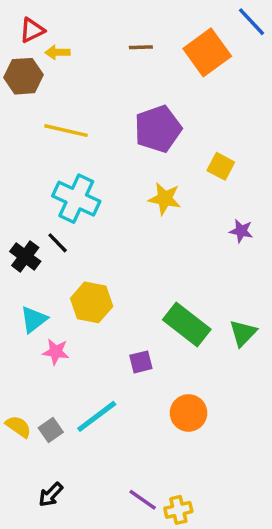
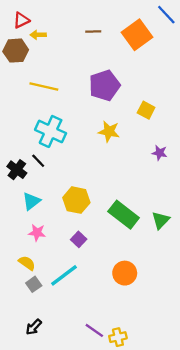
yellow hexagon: (92, 302) -> (76, 200), moved
cyan triangle: (34, 319) -> (31, 201), moved
purple square: (141, 362) -> (79, 239), moved, turned -32
yellow semicircle: (18, 427) -> (27, 263), moved

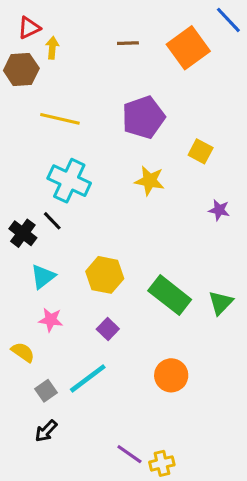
yellow arrow: (38, 35) -> (52, 48), turned 96
yellow semicircle: (27, 263) -> (23, 352), moved
black arrow: (34, 327) -> (46, 431), moved

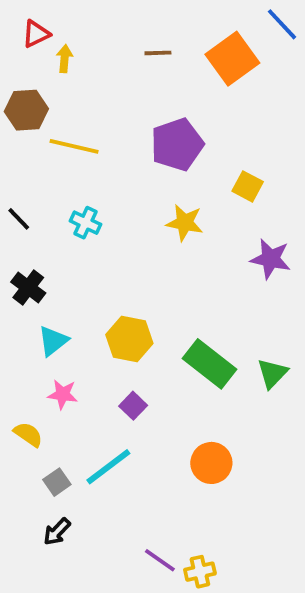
brown hexagon: (21, 69) -> (26, 110), moved
cyan cross: (69, 181) -> (86, 223), size x0.6
purple star: (219, 210) -> (270, 259), size x1.5
black line: (52, 221) -> (19, 219), moved

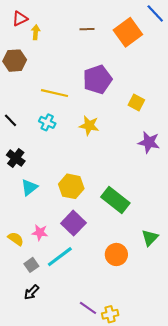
yellow line: (74, 146) -> (55, 93), moved
yellow star: (185, 223) -> (89, 126), moved
green triangle: (272, 373) -> (150, 238), moved
pink star: (63, 394) -> (40, 232), moved
purple square: (133, 406) -> (73, 223), size x1.6

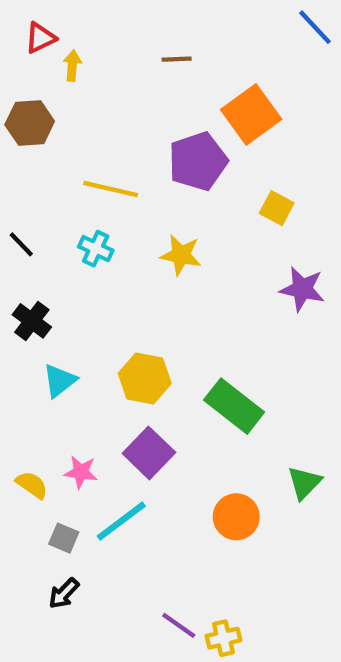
orange square: (128, 32) -> (251, 114), moved
gray square: (31, 265) -> (64, 538), turned -32

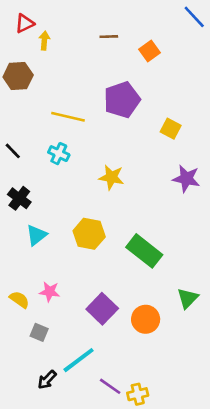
orange square: (251, 114) -> (150, 51), moved, size x0.6
yellow star: (181, 255) -> (111, 177), moved
purple square: (149, 453) -> (102, 309), moved
cyan line: (121, 521) -> (79, 360), moved
black arrow: (64, 593) -> (47, 380), moved

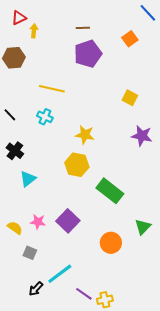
orange square: (150, 51) -> (130, 39), moved
purple pentagon: (122, 100) -> (88, 54), moved
yellow hexagon: (89, 234) -> (77, 165), moved
purple square: (102, 309) -> (68, 221), moved

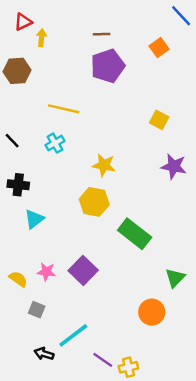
cyan cross: (45, 117) -> (55, 143), turned 35
black cross: (15, 151) -> (18, 185), turned -30
orange circle: (111, 243) -> (152, 312), moved
black arrow: (36, 289) -> (44, 354), turned 63

